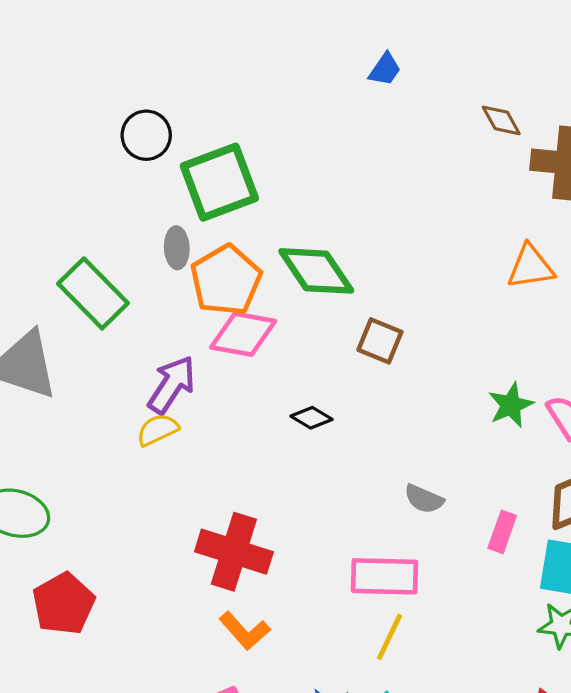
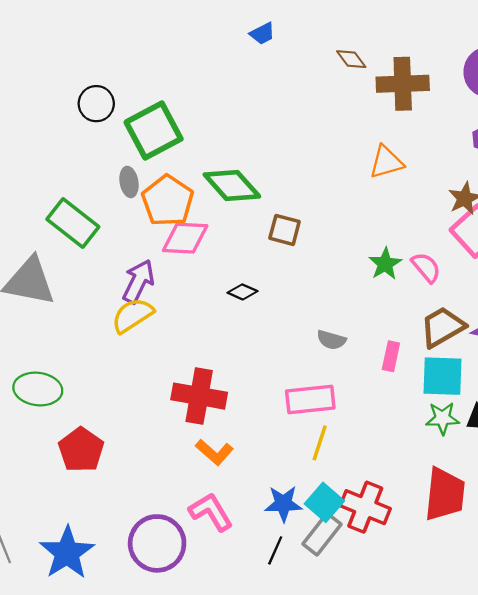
blue trapezoid: (385, 69) -> (262, 33), turned 36
yellow semicircle: (158, 430) -> (133, 315), size x1.4

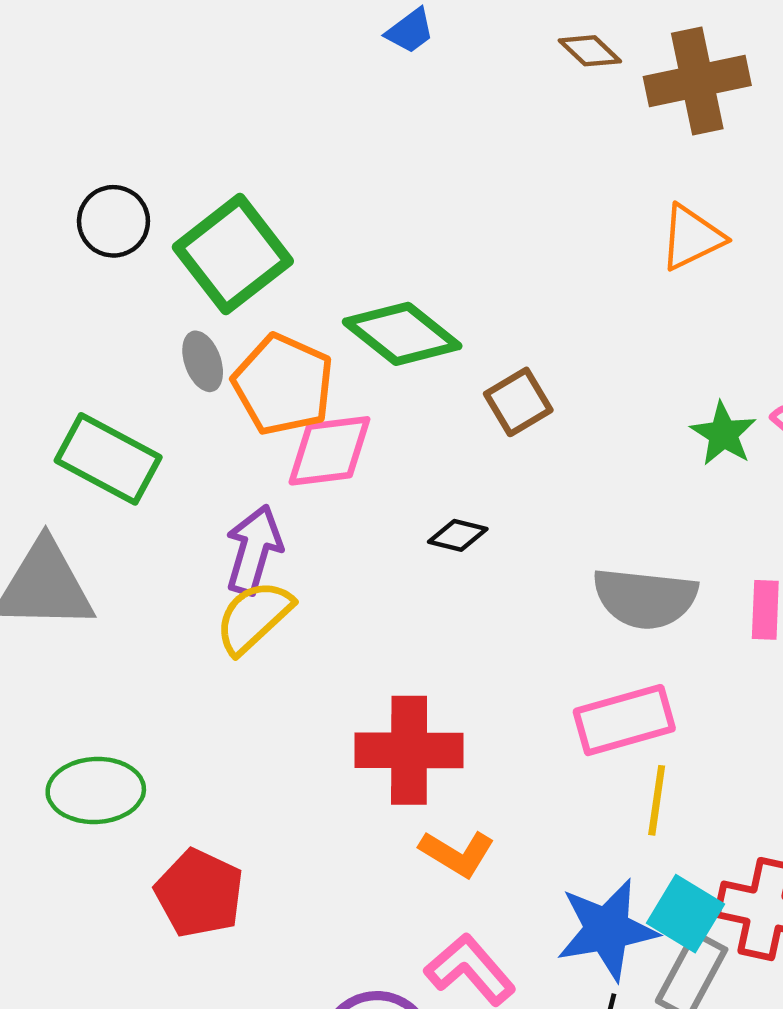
brown square: (285, 230) -> (518, 402), turned -36
gray semicircle: (331, 340) -> (645, 598), size x1.8
blue star: (283, 504) -> (607, 930), size x1.4

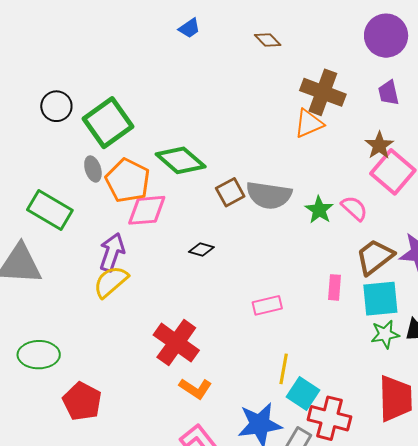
brown cross: (697, 81) -> (323, 92), moved, turned 30
gray semicircle: (645, 598) -> (269, 195), moved
pink rectangle: (624, 720) -> (267, 305), moved, size x0.7
red cross: (409, 750) -> (176, 343), turned 33
cyan square: (686, 914) -> (303, 393), moved

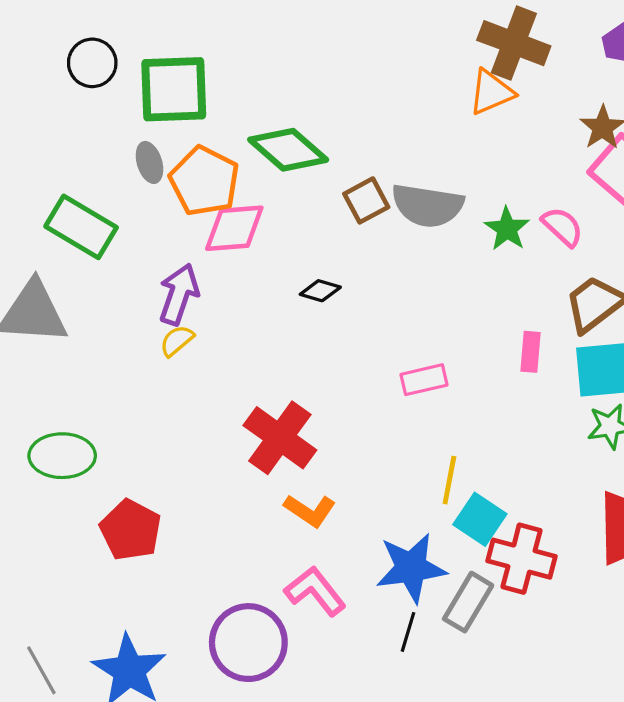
green square: (108, 123) -> (174, 89), turned 33
yellow semicircle: (111, 282) -> (177, 341), size x0.6

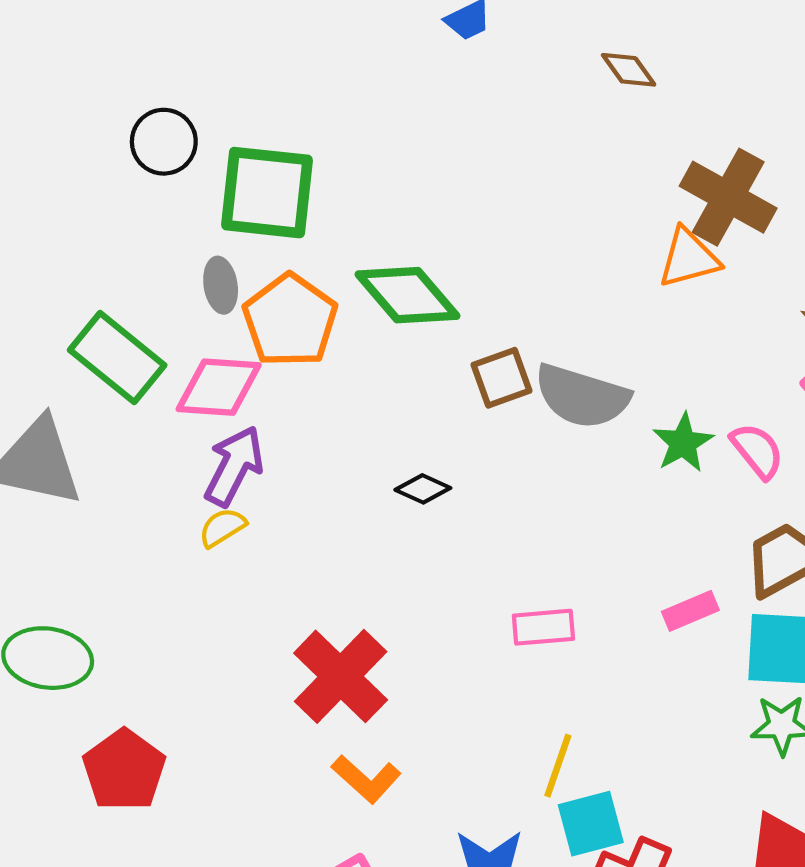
pink diamond: (234, 228) -> (219, 387), moved
pink rectangle: (530, 352) -> (690, 611), turned 54
cyan square: (480, 519) -> (591, 824), turned 33

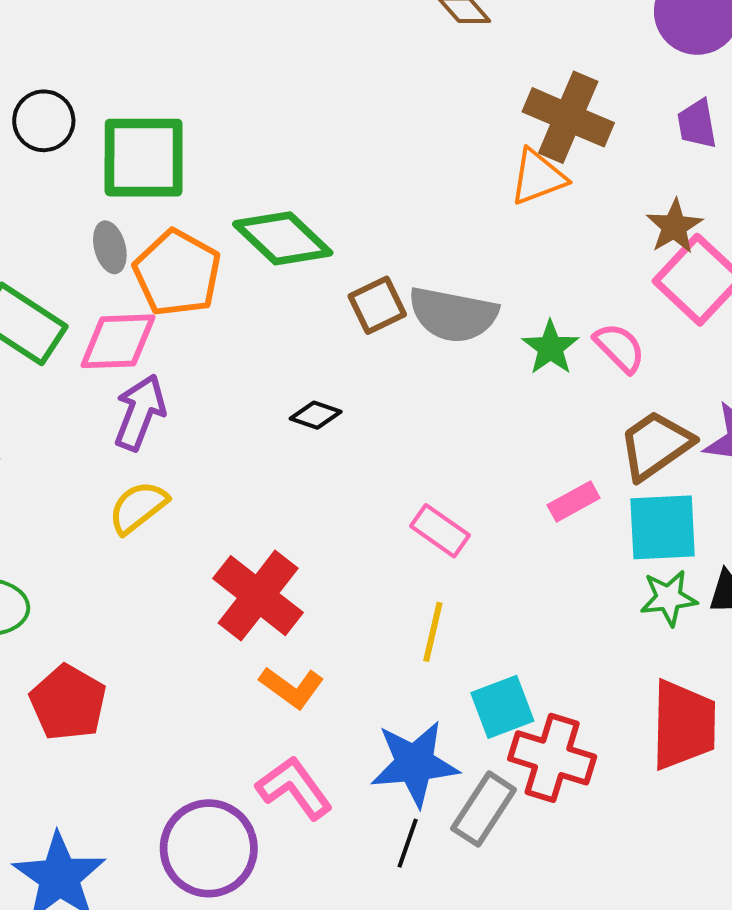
yellow semicircle: (222, 527) -> (138, 507), moved, size x1.4
pink rectangle: (543, 627) -> (440, 531), turned 46
yellow line: (558, 766) -> (433, 632), moved

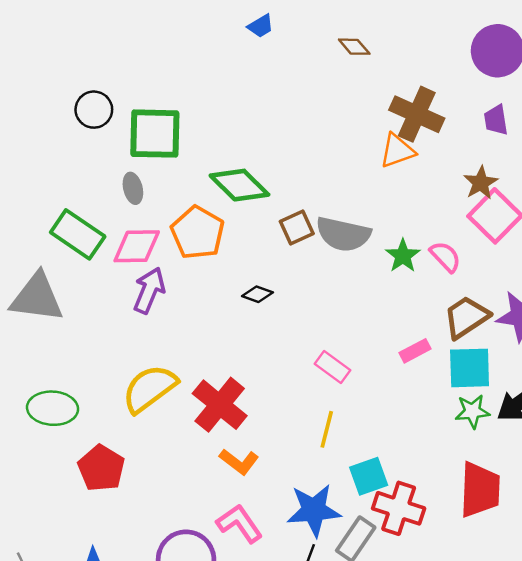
orange pentagon: (177, 273) -> (198, 233), moved
yellow semicircle: (138, 507) -> (149, 389), moved, size x1.5

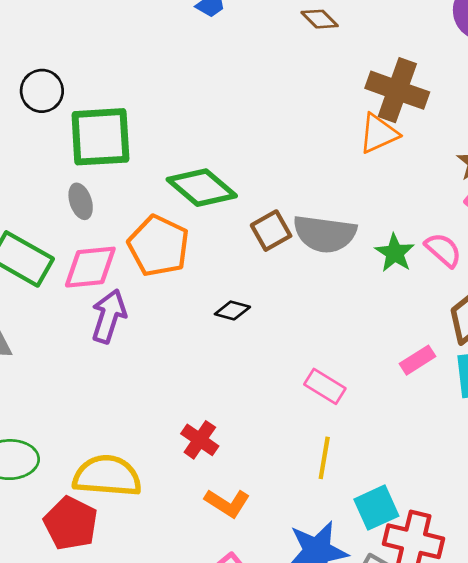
black circle: (94, 110) -> (42, 91), moved
yellow semicircle: (149, 389) -> (107, 476), moved, turned 46
red cross: (220, 405) -> (200, 440), size x0.6

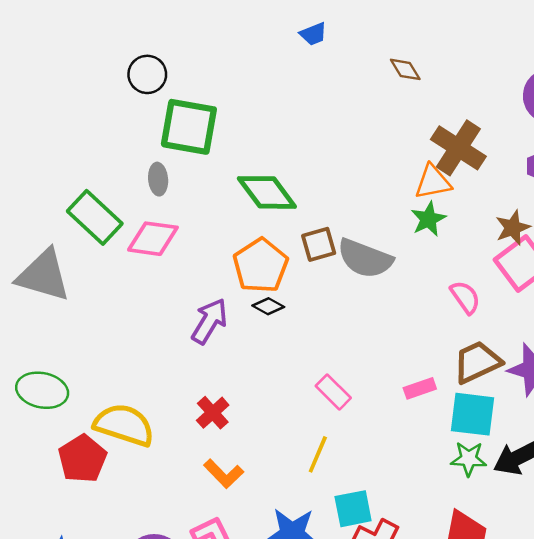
orange pentagon: (159, 246) -> (261, 266), moved
green star: (395, 253) -> (428, 219), moved
purple arrow: (109, 316) -> (209, 321), moved

